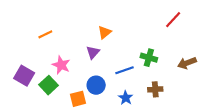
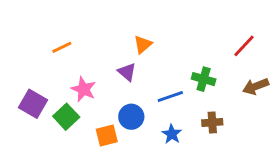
red line: (173, 20) -> (244, 46), moved
purple triangle: (93, 52) -> (127, 72), turned -32

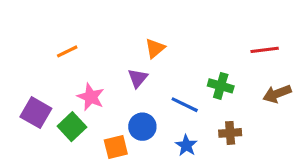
red line: (244, 46) -> (265, 50), turned 40
purple triangle: (127, 72) -> (138, 78), turned 30
blue line: (170, 96) -> (185, 105), turned 45

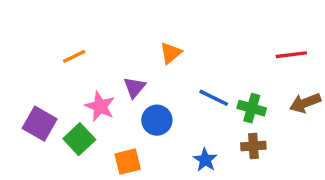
purple triangle: (138, 78) -> (134, 87), moved
green cross: (221, 86) -> (252, 108), moved
blue line: (185, 105) -> (214, 98), moved
blue circle: (142, 127) -> (157, 120), moved

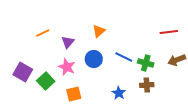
purple triangle: (134, 87) -> (68, 42), moved
pink star: (100, 106) -> (67, 67), moved
blue circle: (157, 120) -> (94, 59), moved

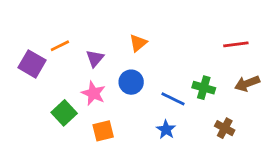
blue line: (124, 57) -> (173, 99), moved
purple square: (23, 72) -> (32, 64), moved
brown cross: (147, 85) -> (225, 128), moved, turned 32

